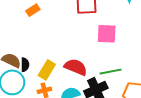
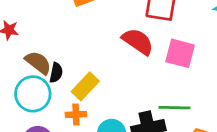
red semicircle: (76, 67) -> (138, 41), moved

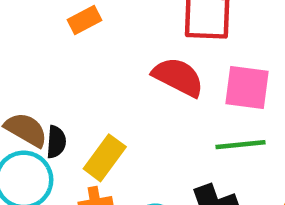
green line: (174, 108) -> (241, 145), moved

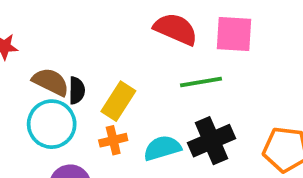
green line: (241, 145) -> (201, 82), moved

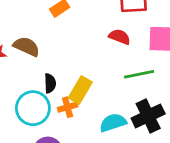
red semicircle: (176, 29) -> (120, 37), size x0.7
brown semicircle: (51, 82) -> (26, 47), moved
orange cross: (113, 140) -> (68, 107), moved

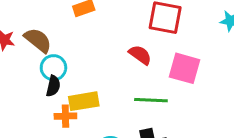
yellow rectangle: (80, 90) -> (84, 101), turned 36
cyan circle: (33, 108) -> (53, 68), moved, size x0.7

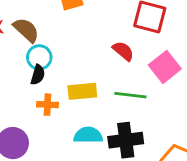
pink square: (185, 68) -> (165, 67), turned 32
yellow rectangle: (84, 101) -> (82, 91), moved

